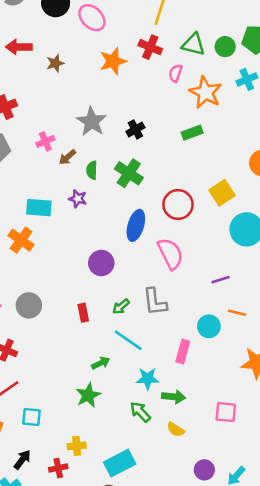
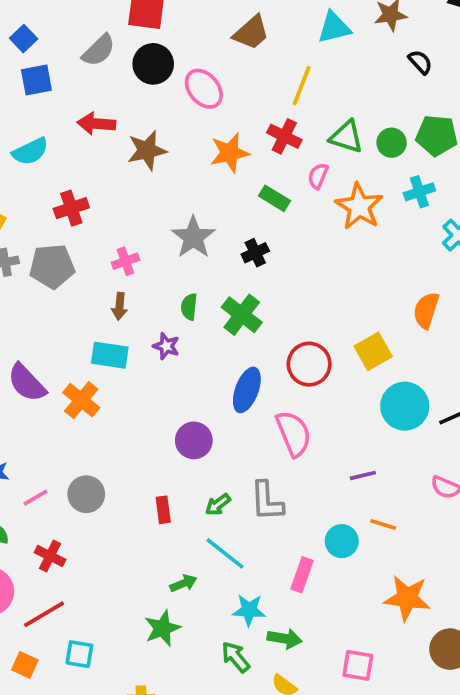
brown star: (55, 63) -> (147, 150), size x1.5
green rectangle: (192, 133) -> (275, 198), moved, turned 48
brown arrow: (67, 157) -> (120, 306), moved, turned -48

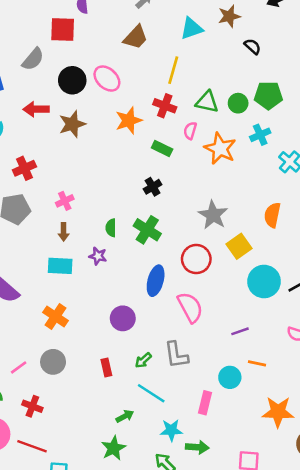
black circle: (153, 64) -> (72, 80), moved
gray star: (193, 237) -> (213, 215), moved
orange cross: (81, 400) -> (56, 317), moved
red line: (44, 614) -> (32, 446), turned 56

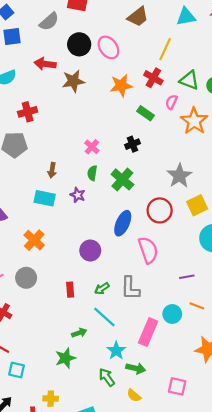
pink cross: (65, 201) -> (92, 147), moved, turned -32
pink rectangle: (205, 403) -> (148, 332), size x1.4
cyan star: (171, 430) -> (116, 351), turned 30

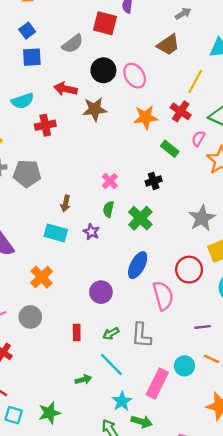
red cross: (28, 112) -> (45, 125), moved
red circle: (160, 210) -> (189, 270), moved
green star: (65, 358) -> (49, 413), moved

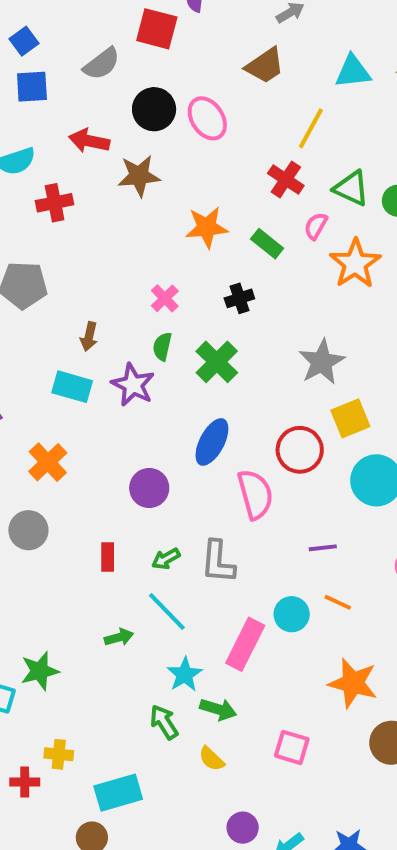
orange star: (146, 117) -> (207, 227), moved
purple star: (91, 232) -> (133, 385), size x1.5
green star: (49, 413) -> (40, 671), moved

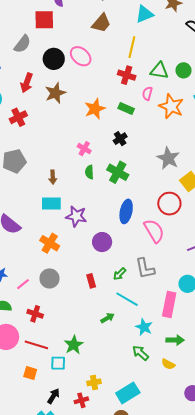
red arrow: (89, 141) -> (27, 83), turned -66
purple star: (133, 385) -> (76, 216), moved
green arrow: (218, 709) -> (175, 340), moved

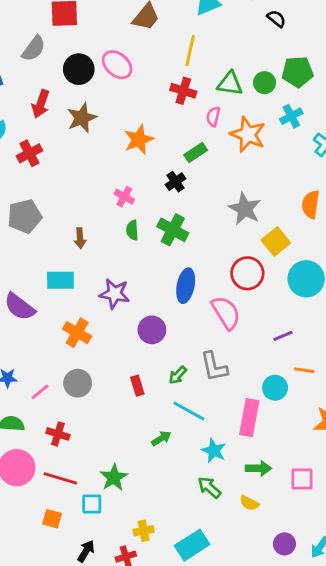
green rectangle: (126, 109) -> (196, 152), moved, turned -56
cyan rectangle: (51, 204) -> (60, 280), moved

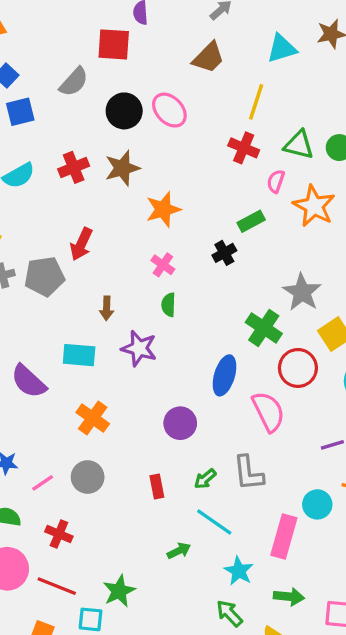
red arrow: (41, 104) -> (81, 244), moved
orange star: (139, 140) -> (163, 209), moved
red cross: (29, 153) -> (74, 167), moved
green cross: (173, 230) -> (264, 328), moved
purple star: (115, 294) -> (139, 348), moved

